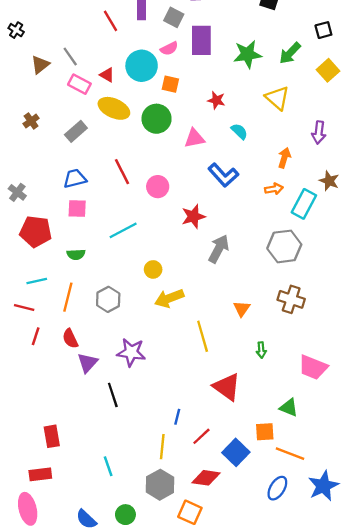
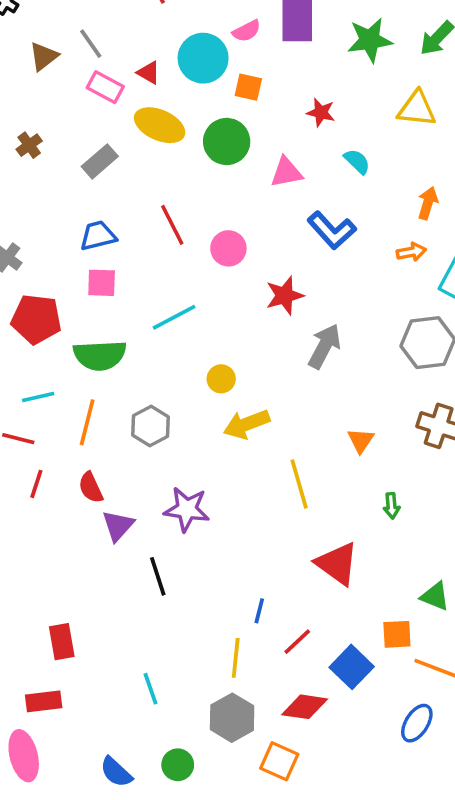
yellow triangle: (277, 98) -> (417, 109), turned -35
green semicircle: (76, 254) -> (100, 355), size x1.8

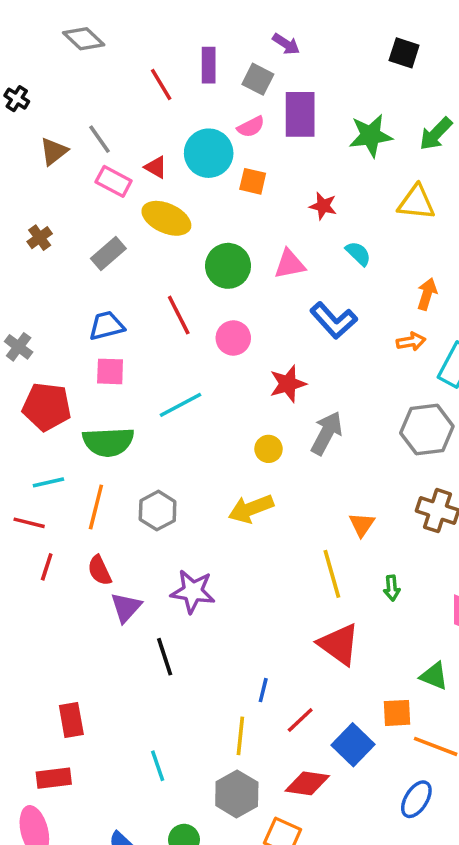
green circle: (227, 141) -> (228, 266), moved
yellow circle: (221, 379) -> (268, 449), moved
yellow line: (299, 484) -> (332, 574), moved

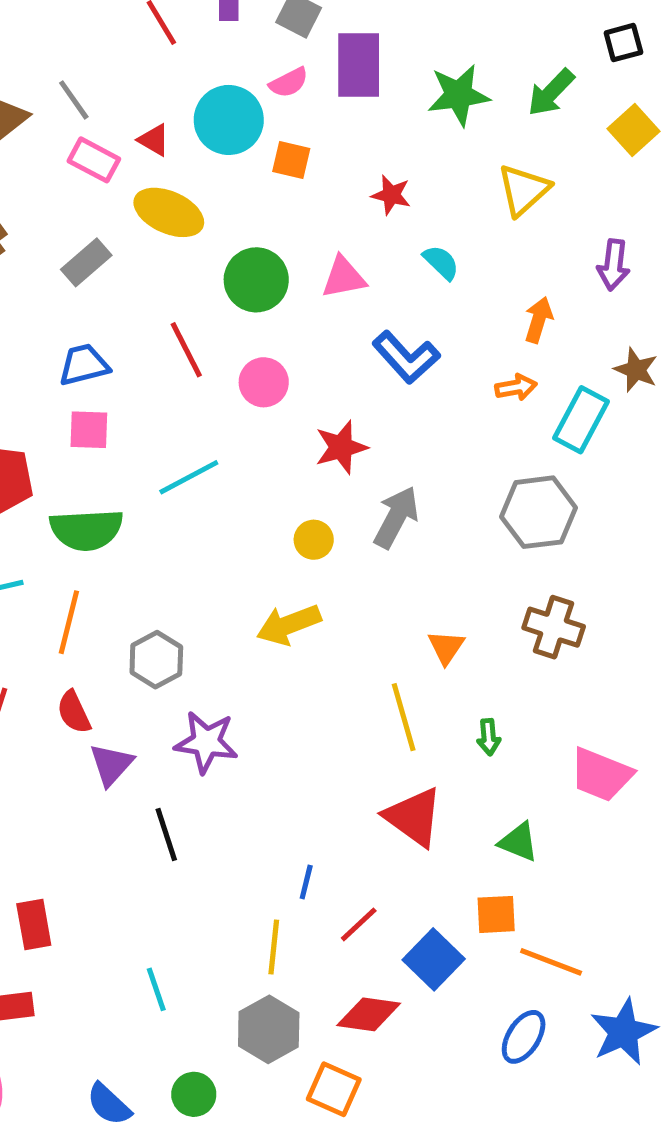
yellow triangle: (416, 202) -> (524, 190), turned -48
gray hexagon: (158, 511) -> (156, 660), moved
green triangle: (434, 676) -> (519, 842), moved

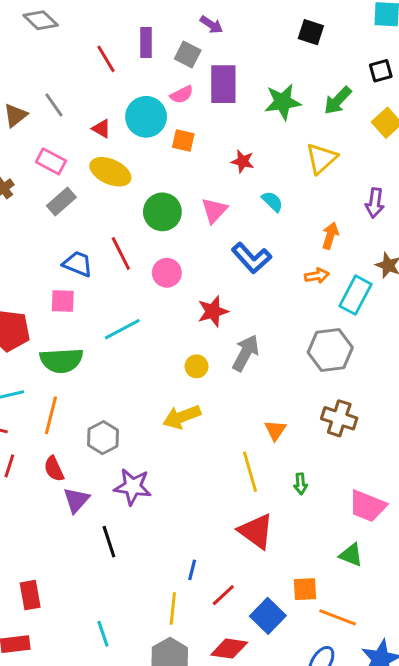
pink rectangle: (94, 160) -> (51, 161), moved
pink triangle: (344, 277) -> (214, 210), turned -36
blue trapezoid: (84, 365) -> (78, 264), moved, turned 36
green triangle: (519, 842) -> (351, 555), moved

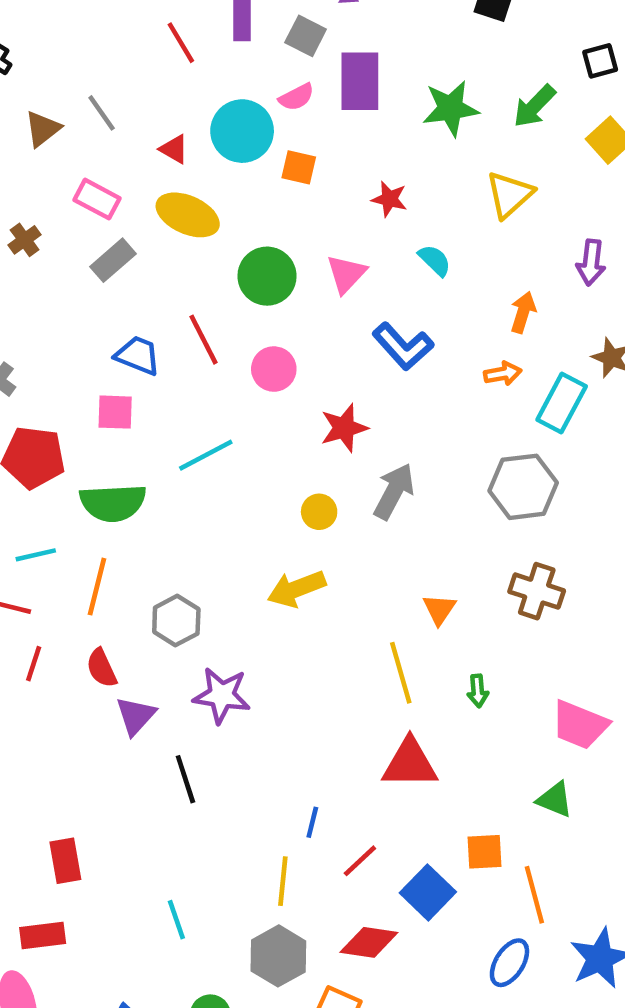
red triangle: (256, 531) -> (410, 763), turned -36
orange line: (338, 617) -> (534, 895), turned 54

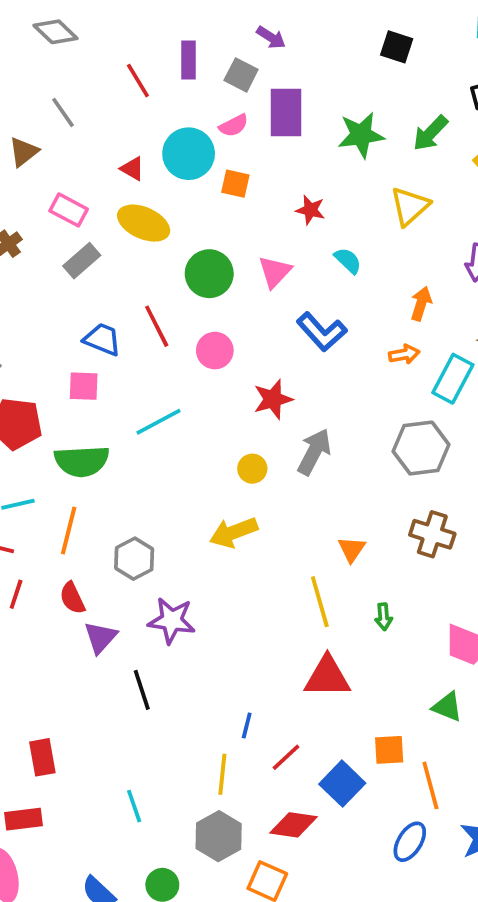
gray line: (102, 113) -> (63, 112), moved

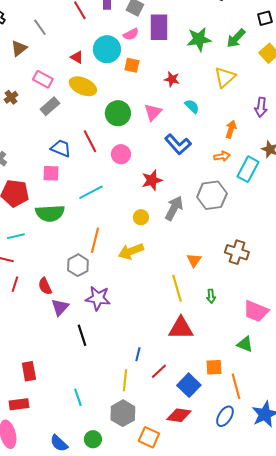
gray hexagon: (421, 448) -> (212, 195), moved
orange line: (69, 531) -> (95, 240), moved
red diamond: (294, 825) -> (179, 415), moved

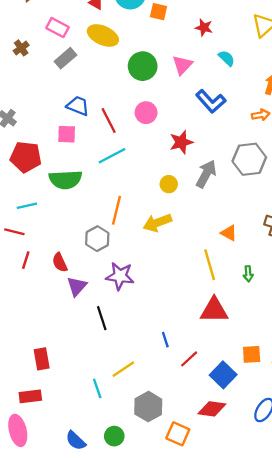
red line: (90, 141) -> (109, 121), moved
orange triangle: (194, 260) -> (229, 233), turned -35
blue line: (138, 354) -> (165, 340), turned -32
yellow line: (125, 380) -> (123, 369), moved, turned 50

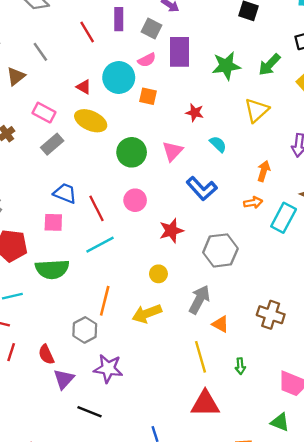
gray hexagon: (249, 159) -> (220, 250), moved
gray arrow: (206, 174) -> (199, 300), moved
black line: (102, 318) -> (90, 412), turned -50

